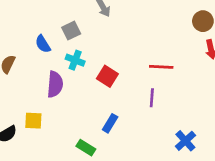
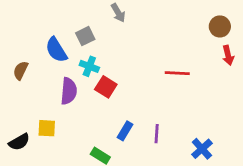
blue semicircle: (43, 44) -> (56, 50), size x1.4
red square: (107, 76) -> (106, 87), moved
purple line: (152, 98) -> (157, 134), moved

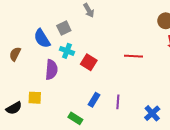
red square: (106, 87) -> (89, 62), moved

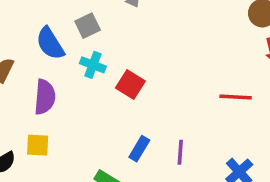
red line: (133, 56) -> (236, 97), moved
purple semicircle: (51, 70) -> (45, 97), moved

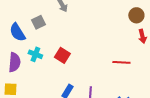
cyan cross: (93, 65) -> (35, 54), moved

